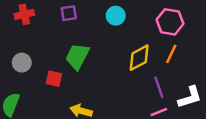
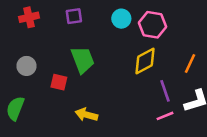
pink hexagon: (170, 22) -> (153, 25), moved
orange line: (171, 54) -> (190, 63), moved
green trapezoid: (77, 56) -> (83, 60), turned 132

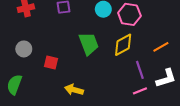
green trapezoid: (83, 60) -> (89, 44), moved
orange line: (190, 63) -> (161, 47), turned 35

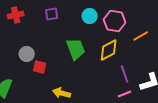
orange line: (161, 47) -> (141, 36), moved
gray circle: (24, 49) -> (27, 54), moved

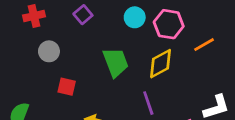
purple square: (52, 14) -> (83, 15), turned -32
gray circle: (27, 54) -> (49, 51), moved
purple line: (125, 74) -> (148, 103), moved

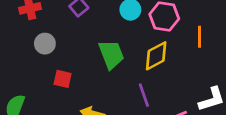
orange line: (204, 45) -> (200, 37), turned -60

